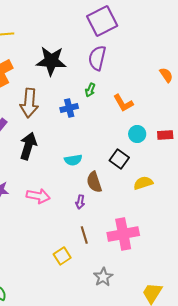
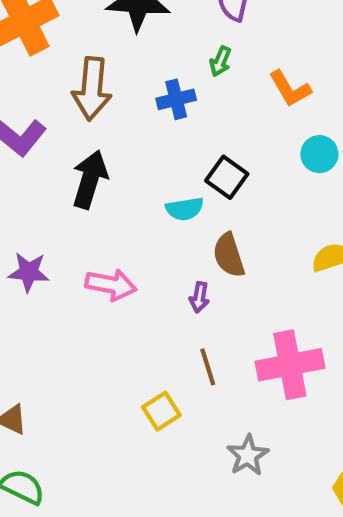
black square: (119, 159) -> (227, 177), moved

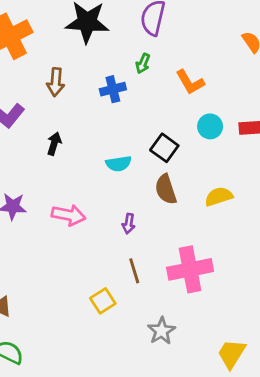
brown arrow: (92, 89) -> (56, 82), size x0.7
black square: (227, 177) -> (164, 148), moved
black arrow: (90, 179) -> (54, 144), size x0.6
brown semicircle: (229, 255) -> (166, 189), moved

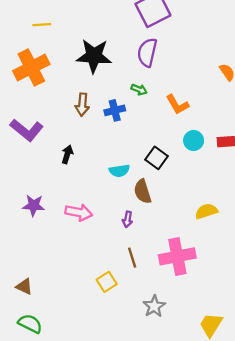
green arrow: (143, 63) -> (139, 90), turned -91
brown arrow: (56, 82) -> (82, 105), moved
brown semicircle: (166, 189) -> (143, 192), moved
yellow semicircle: (219, 196) -> (206, 211), moved

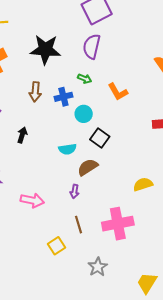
cyan circle: (194, 141) -> (84, 114), moved
brown semicircle: (143, 192) -> (88, 167), turned 75
pink arrow: (79, 212) -> (32, 200), moved

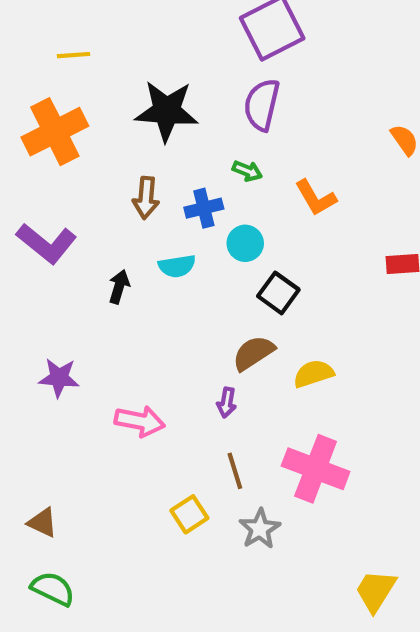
cyan semicircle: (67, 149) -> (177, 266), moved
yellow semicircle: (143, 184) -> (313, 374), moved
pink cross: (118, 224) -> (316, 469), turned 32
gray star: (98, 267) -> (260, 529), moved

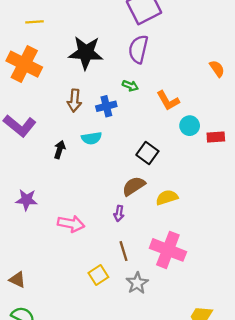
orange cross: (55, 132) -> (24, 64), turned -36
cyan circle: (245, 243) -> (190, 126), moved

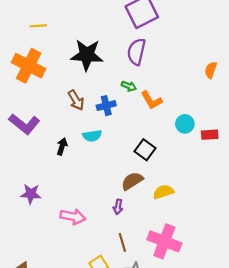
orange semicircle: (217, 69) -> (211, 70), turned -126
brown arrow: (74, 101) -> (76, 100), turned -36
orange L-shape: (168, 101) -> (151, 100), moved

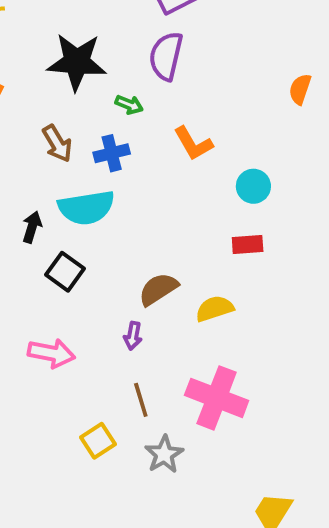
green arrow: (129, 86) -> (129, 105), moved
red rectangle: (210, 135) -> (248, 244), moved
cyan semicircle: (92, 136) -> (86, 208), size x1.6
black square: (145, 150) -> (65, 272), moved

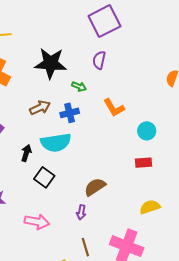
purple semicircle: (166, 56) -> (99, 60), size x0.7
brown arrow: (57, 143) -> (40, 108), turned -84
yellow semicircle: (215, 309) -> (150, 207), moved

